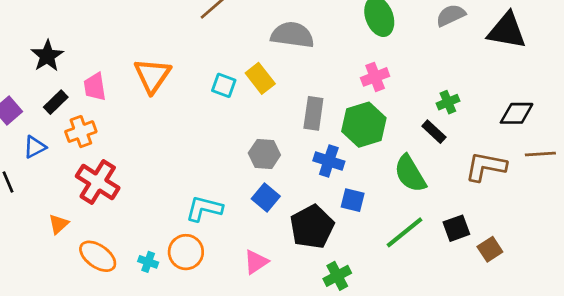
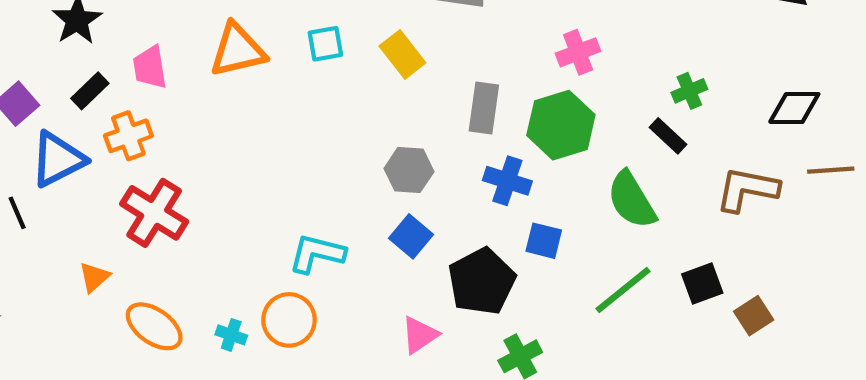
orange triangle: (152, 76) -> (238, 50), turned 42
cyan square: (224, 85) -> (325, 44), moved, turned -30
blue triangle: (35, 147) -> (58, 159), size x1.6
pink triangle: (256, 262) -> (420, 335), moved

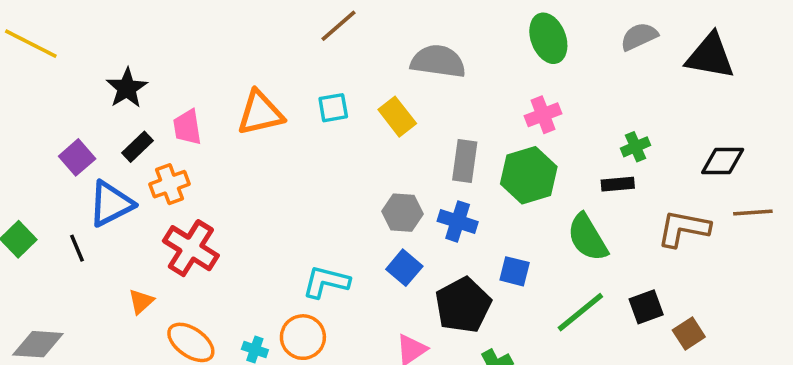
black rectangle: (668, 136) -> (618, 184), turned -48
blue cross: (507, 181) -> (458, 221), moved

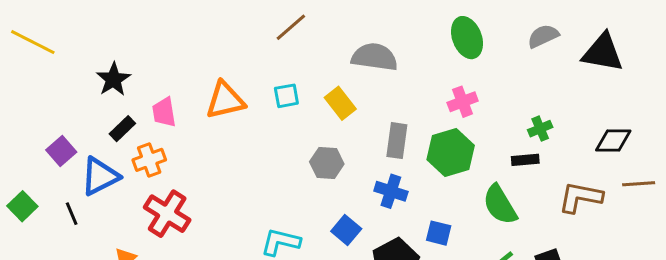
purple square: (77, 157) -> (61, 151), moved
gray hexagon: (403, 213) -> (327, 163), moved

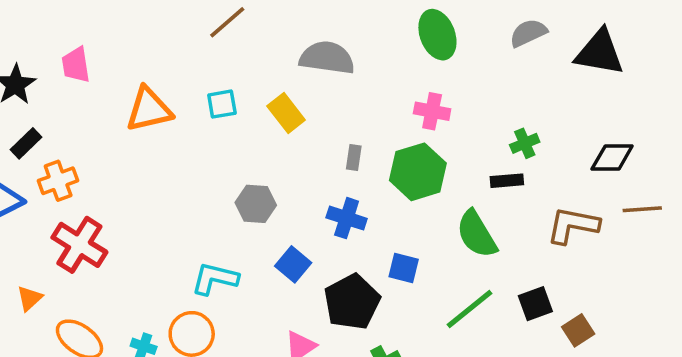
pink cross: (463, 102) -> (432, 111), turned 32
pink trapezoid: (164, 112) -> (76, 65), moved
gray rectangle: (397, 141) -> (354, 158), size x0.6
gray hexagon: (327, 163) -> (256, 204), moved

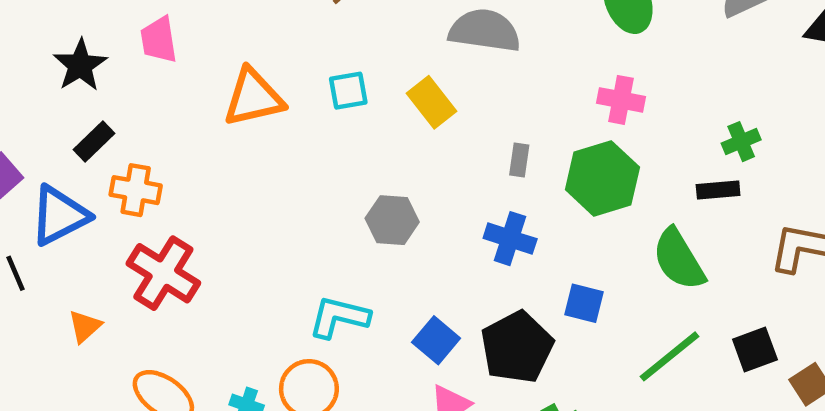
orange cross: (58, 181) -> (136, 190), turned 30
blue square: (293, 264) -> (436, 340), moved
orange triangle: (30, 298) -> (85, 326), moved

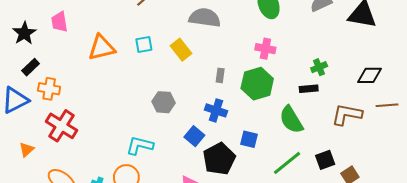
blue square: (436, 340) -> (194, 136), moved

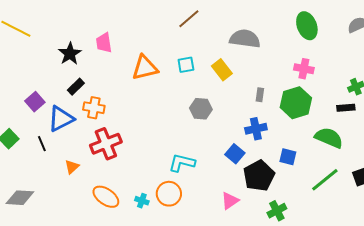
gray hexagon: (163, 102) -> (201, 109), moved
blue cross: (216, 110) -> (256, 129), turned -30
green semicircle: (291, 120) -> (329, 138), turned 144
red cross: (61, 126) -> (106, 144), turned 36

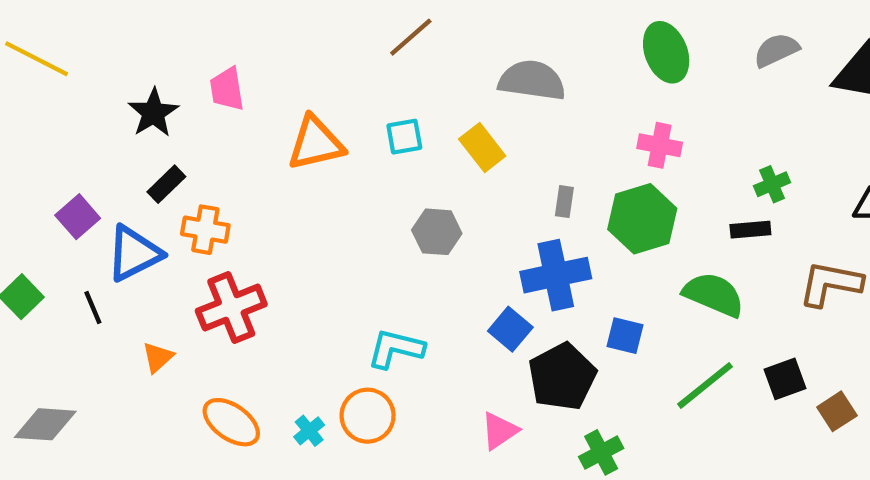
blue cross: (256, 129) -> (556, 275), size x1.4
cyan cross: (142, 201) -> (309, 431), turned 32

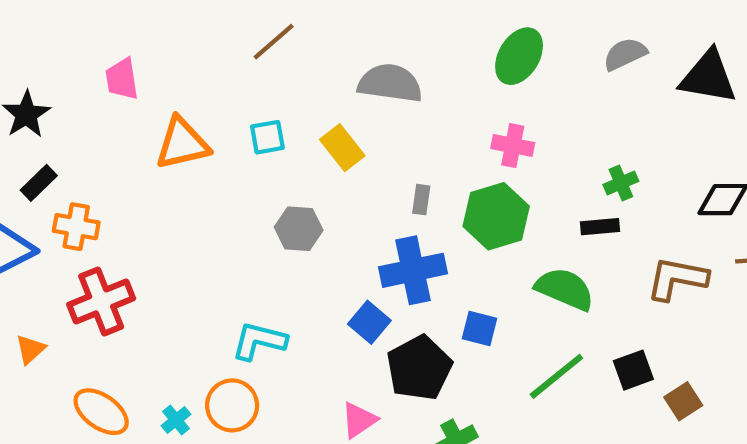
green ellipse: (666, 52) -> (519, 56), turned 52
pink trapezoid: (227, 89) -> (122, 79), moved

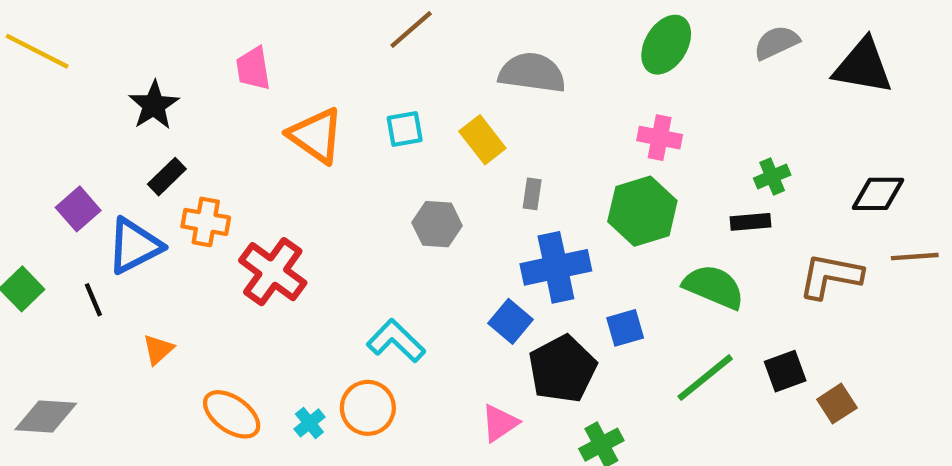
orange triangle: (182, 143) -> (316, 135), turned 48
gray rectangle: (421, 200) -> (532, 194), moved
red cross: (101, 301) -> (273, 272), moved, turned -32
blue square: (480, 328) -> (625, 328), turned -30
cyan L-shape: (259, 341) -> (396, 341), turned 30

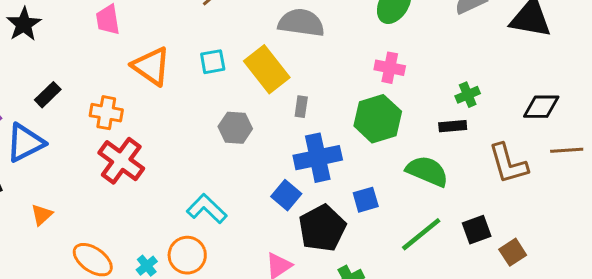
black star: (154, 105) -> (24, 24), moved
yellow rectangle: (482, 140) -> (267, 69), size x1.4
orange cross: (206, 222) -> (106, 113), moved
brown L-shape: (830, 276) -> (508, 164), turned -117

